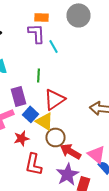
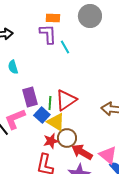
green line: (38, 75) -> (50, 103), moved
red star: (22, 138) -> (51, 141), moved

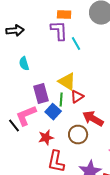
red triangle: (66, 100) -> (77, 97), size x0.6
yellow triangle: (56, 122) -> (67, 82), moved
red star: (51, 141) -> (46, 138), moved
red arrow: (82, 152) -> (93, 119), moved

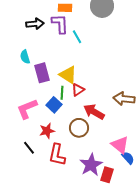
black arrow: (15, 31) -> (35, 24), moved
purple rectangle: (41, 94) -> (42, 73), moved
black line: (14, 126) -> (29, 148), moved

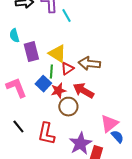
brown arrow: (124, 99) -> (89, 64), moved
pink L-shape: (27, 109) -> (16, 88), turned 90
red star: (47, 131) -> (58, 91), moved
pink triangle: (120, 145) -> (109, 124), turned 42

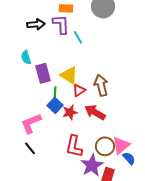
brown arrow: (89, 64) -> (101, 85), turned 70
green line: (51, 72) -> (55, 93), moved
pink L-shape: (16, 88) -> (31, 123), moved, turned -90
brown circle: (68, 107) -> (105, 146), moved
red L-shape: (46, 134) -> (74, 146), moved

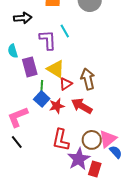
purple L-shape: (61, 24) -> (48, 40), moved

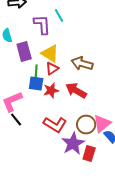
brown arrow: (88, 79) -> (82, 64), turned -60
red triangle: (66, 84) -> (52, 68), moved
blue square: (42, 99) -> (36, 84), turned -35
red L-shape: (61, 140) -> (55, 124), turned -70
black line: (17, 142) -> (16, 120), moved

